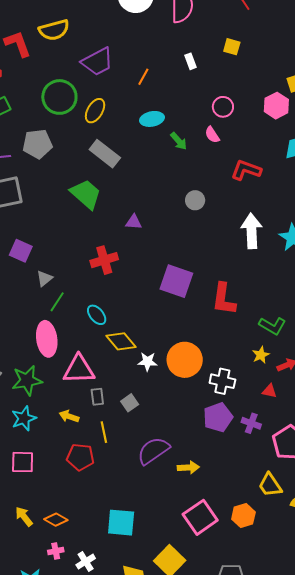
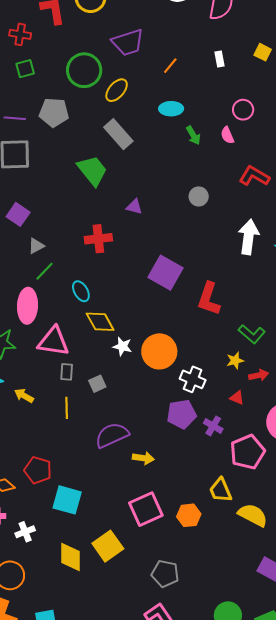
yellow arrow: (69, 416) -> (24, 396), moved
red pentagon: (80, 457) -> (38, 470), moved

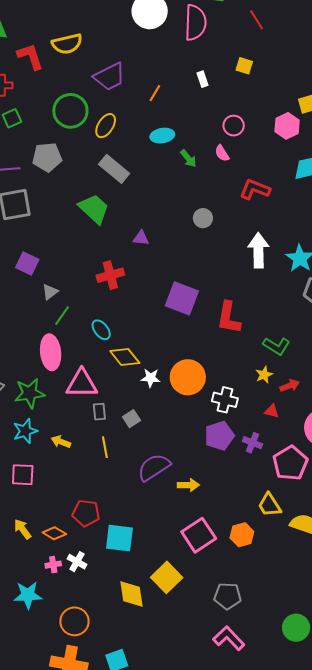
white cross: (25, 532) -> (77, 562), moved, turned -30

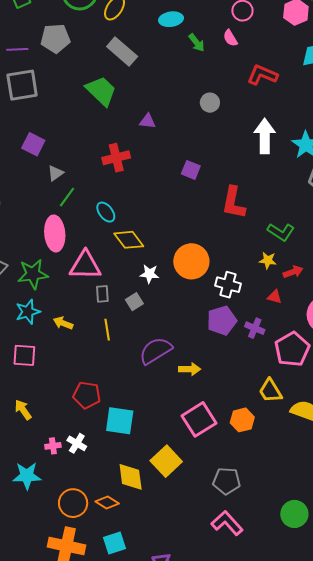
purple square: (182, 298) -> (191, 170), moved, size x0.6
yellow star: (264, 375) -> (268, 260), turned 30
white star: (151, 378) -> (149, 274), moved
orange diamond: (54, 533) -> (107, 502), moved

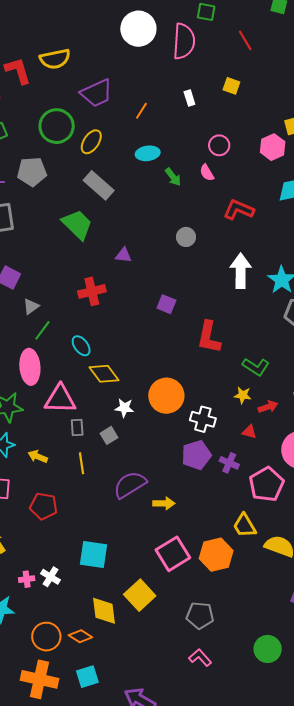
red pentagon: (87, 395) -> (44, 506), moved
orange hexagon: (242, 420) -> (216, 555), size x1.4
pink L-shape: (227, 523) -> (200, 658), size x0.7

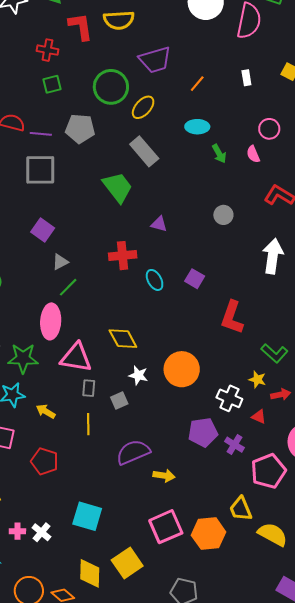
cyan ellipse: (81, 346) -> (155, 280), moved
white cross: (203, 419) -> (229, 398), moved

